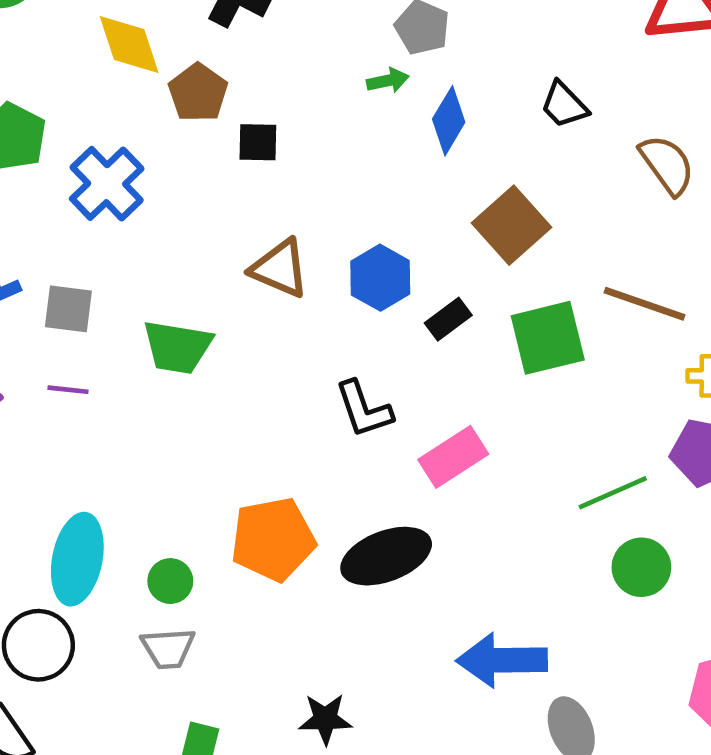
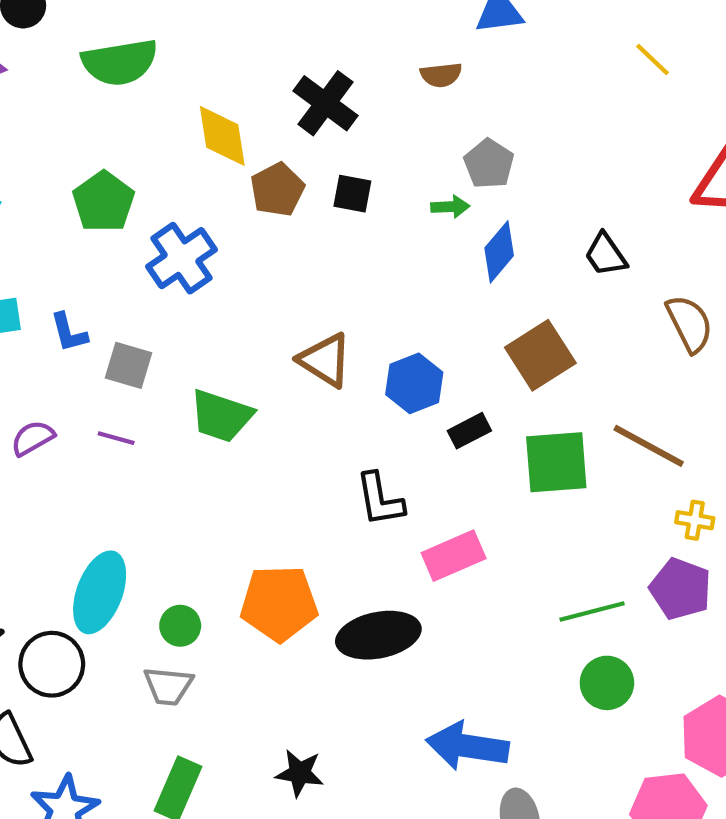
black square: (258, 142) -> (352, 194), moved

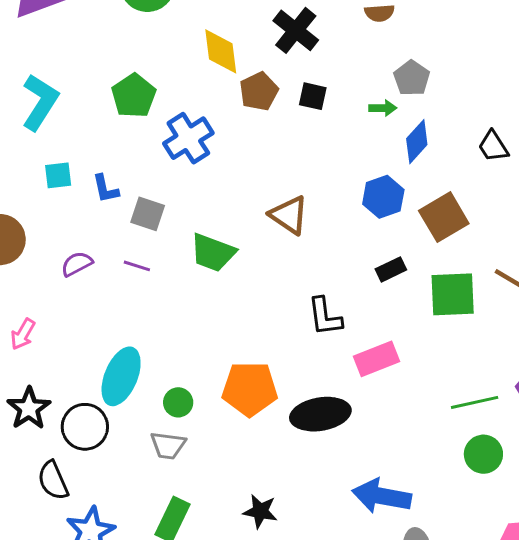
blue hexagon: (414, 383) -> (383, 197), moved

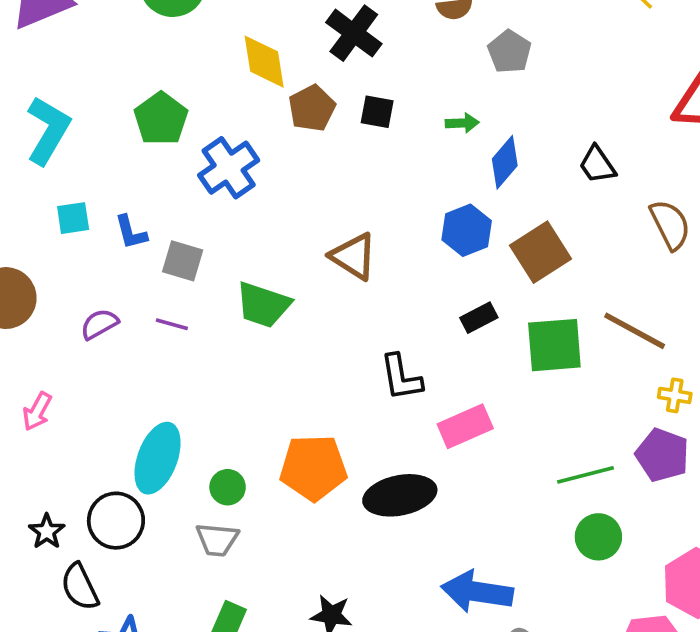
gray pentagon: (412, 78) -> (509, 52), moved
black star: (29, 408) -> (47, 531), moved, size x0.7

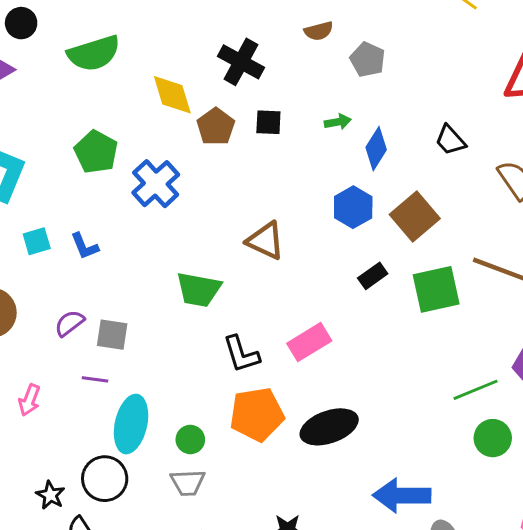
gray square: (183, 261) -> (112, 335), moved
purple line: (172, 324) -> (95, 379), moved
black L-shape: (401, 377) -> (241, 354), moved
pink rectangle: (465, 426) -> (309, 342), moved

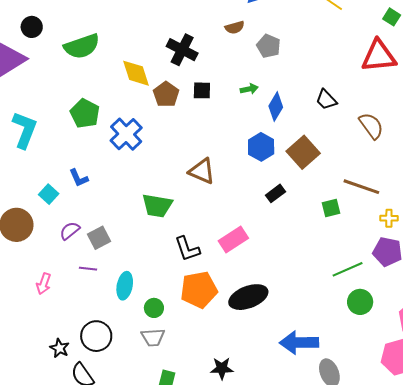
cyan square: (37, 241) -> (49, 194), moved, turned -30
green square: (436, 289) -> (331, 208), moved, size x0.6
gray square: (112, 335) -> (99, 238), turned -35
cyan ellipse: (131, 424) -> (125, 286), moved, size x0.7

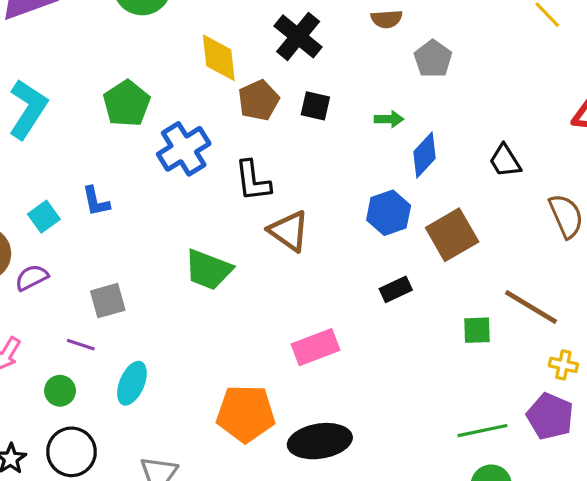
purple semicircle: (70, 231) -> (32, 278), moved
black L-shape: (187, 249) -> (253, 181), moved
green circle: (154, 308) -> (60, 391), moved

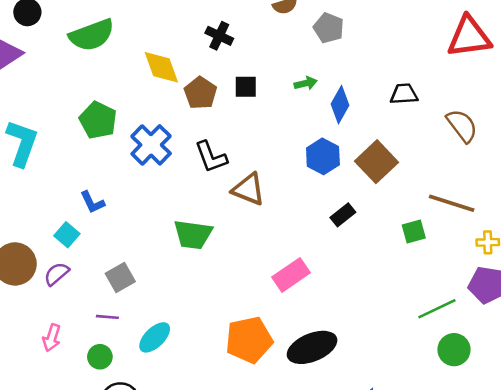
black cross: (298, 36) -> (219, 36), size x0.7
black trapezoid: (505, 161) -> (404, 94), turned 132
cyan square: (44, 217) -> (67, 235), moved
cyan ellipse: (132, 383) -> (155, 337), turned 36

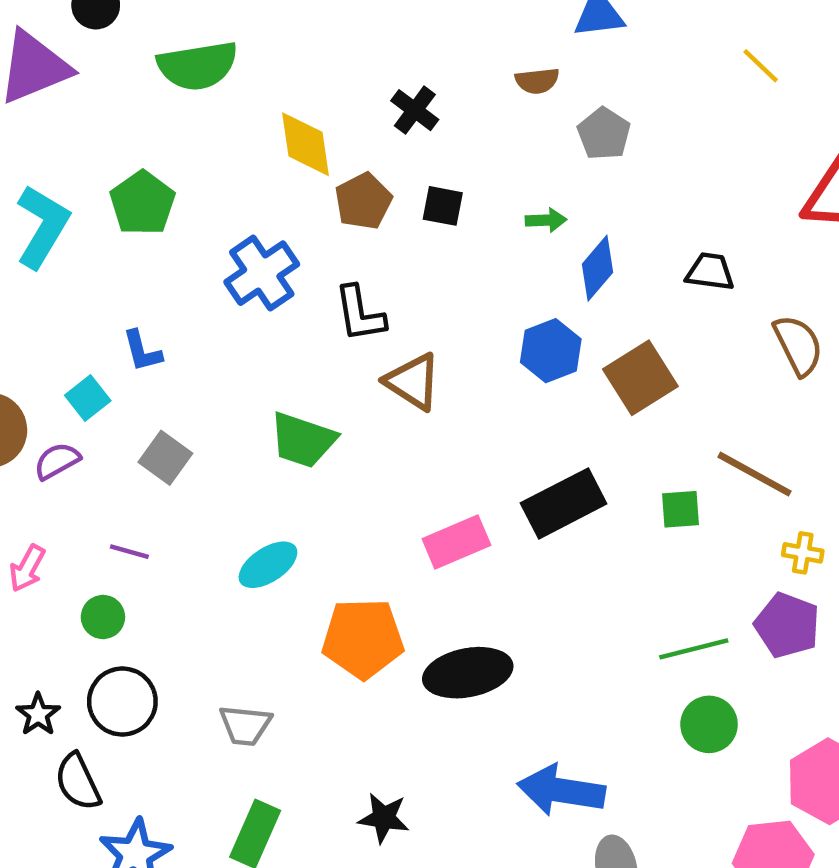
green pentagon: (98, 120) -> (142, 203), moved
black rectangle: (343, 215) -> (564, 503), moved, size x1.8
gray square: (120, 277) -> (165, 458), moved, turned -36
cyan ellipse: (155, 337) -> (268, 565), moved

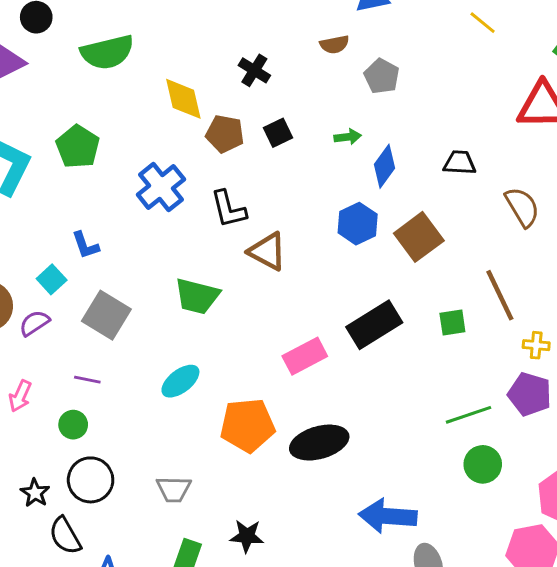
brown pentagon: (363, 201) -> (225, 134), turned -30
black square: (443, 206) -> (278, 133), turned -32
gray square: (165, 458) -> (106, 315), size x1.4
brown line: (754, 474) -> (500, 295), turned 40
black star: (384, 818) -> (247, 536), moved

